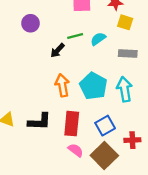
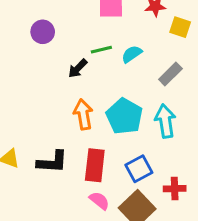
yellow square: (125, 22) -> (180, 27), moved
gray rectangle: (128, 53) -> (170, 74), turned -48

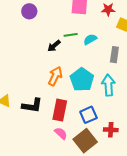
purple circle: (43, 32) -> (29, 11), moved
gray rectangle: (170, 74) -> (114, 55), turned -42
orange arrow: (83, 114) -> (55, 76), turned 30

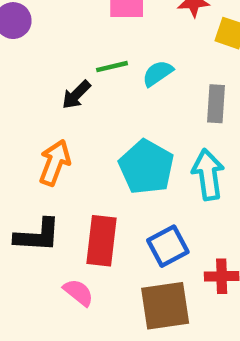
orange arrow: (55, 76) -> (55, 163), moved
pink semicircle: (61, 133) -> (78, 292), moved
brown square: (85, 141) -> (165, 306), turned 35

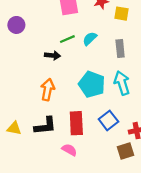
black arrow: (76, 95) -> (53, 55), turned -120
brown square: (165, 306) -> (126, 151), moved, size x0.7

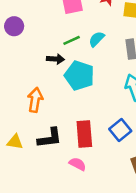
cyan pentagon: (92, 84) -> (79, 76), moved
orange arrow: (48, 90) -> (35, 100), moved

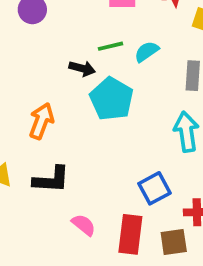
red rectangle: (84, 134) -> (130, 234), moved

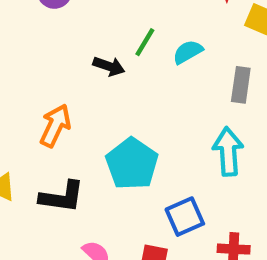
green line: (111, 46) -> (145, 42), turned -50
cyan pentagon: (112, 99) -> (132, 164), moved

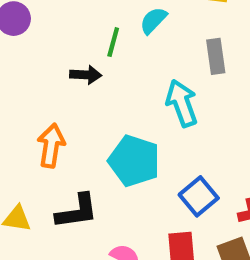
cyan semicircle: (188, 52) -> (153, 20), moved
cyan arrow: (228, 152) -> (182, 103), moved

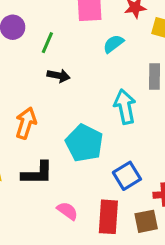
green line: (113, 42) -> (47, 43), moved

